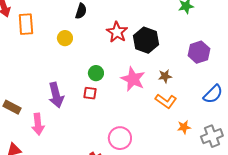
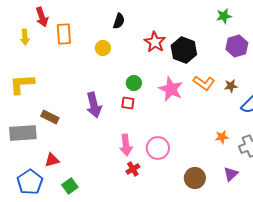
purple hexagon: (199, 52) -> (237, 46), moved
brown star: (165, 76) -> (231, 86), moved
orange L-shape: (166, 101) -> (204, 83), moved
pink arrow: (38, 124) -> (126, 145), moved

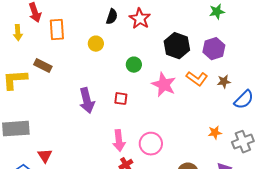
red star: (155, 42) -> (140, 19), moved
purple hexagon: (237, 46) -> (214, 49), moved
green circle: (134, 83) -> (134, 65), moved
brown rectangle: (50, 117) -> (43, 66), moved
red triangle: (52, 160) -> (45, 156), turned -49

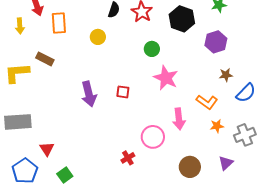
black hexagon: (177, 46) -> (182, 19), moved
green circle: (134, 65) -> (152, 49), moved
orange L-shape: (197, 79) -> (207, 102), moved
pink arrow: (119, 141) -> (179, 119), moved

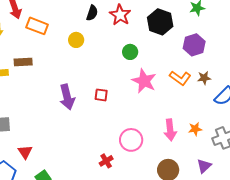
orange rectangle: (59, 23) -> (37, 26), turned -65
brown rectangle: (45, 59) -> (23, 62), turned -30
orange L-shape: (207, 102) -> (180, 78), moved
pink arrow: (179, 119) -> (170, 130), moved

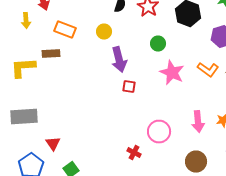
orange rectangle: (37, 26) -> (65, 30), moved
purple arrow: (67, 97) -> (119, 60), moved
red cross: (106, 161) -> (134, 152), turned -32

